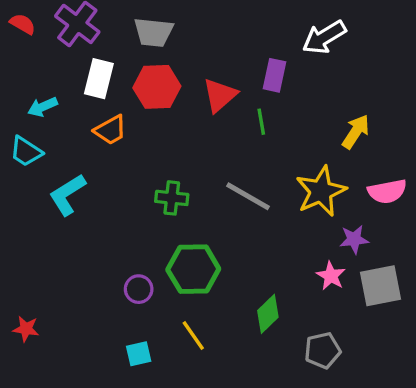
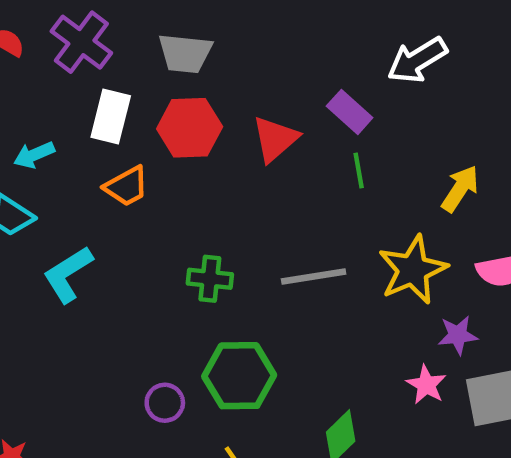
purple rectangle: (274, 75) -> (350, 112), turned -60
green line: (261, 122) -> (359, 171), moved
gray line: (248, 196) -> (314, 277), turned -39

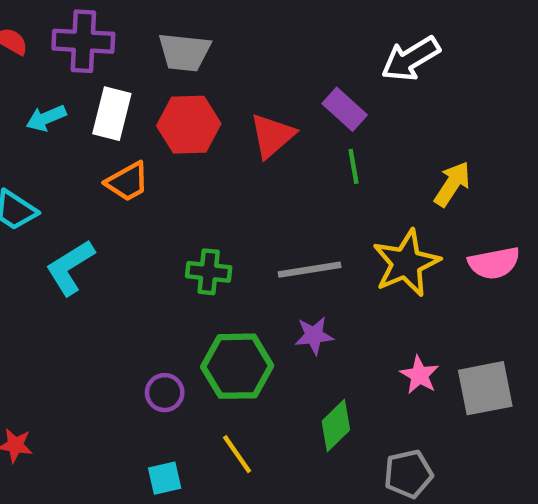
purple cross: (81, 42) -> (83, 41), turned -34
cyan arrow: (34, 155) -> (46, 118), moved
purple star: (458, 335) -> (314, 335), moved

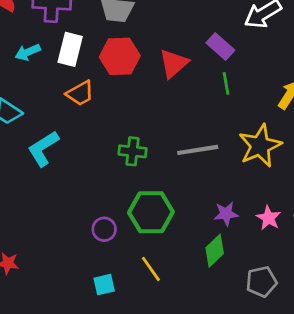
purple star: (314, 335) -> (226, 214), moved

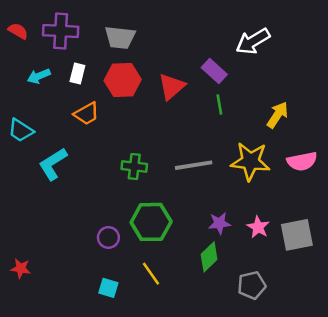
white rectangle: (70, 49) -> (77, 74), size x0.7
yellow star: (260, 146) -> (250, 161), turned 30
cyan square: (104, 285) -> (108, 288), turned 30

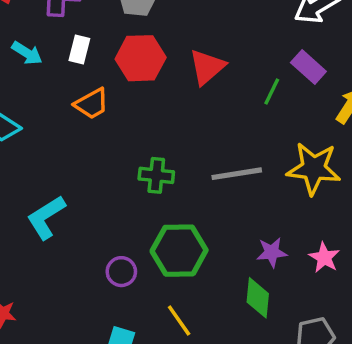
purple rectangle: (214, 71) -> (308, 67), moved
cyan arrow: (39, 76) -> (27, 53), turned -125
green line: (219, 105) -> (272, 91), turned 36
cyan L-shape: (53, 164) -> (46, 217), moved
green diamond: (209, 257) -> (258, 298), turned -40

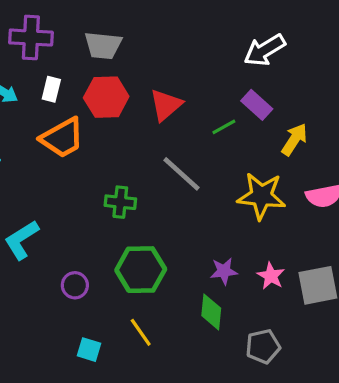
green line: (272, 91) -> (224, 127), turned 35
orange trapezoid: (92, 104) -> (62, 138), size x1.4
gray line: (237, 174) -> (181, 174), moved, turned 51
purple circle: (121, 272) -> (75, 285), moved

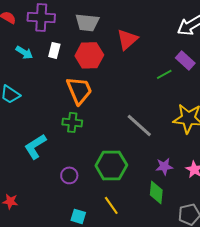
red triangle: (166, 105) -> (127, 39), moved
orange trapezoid: (62, 138) -> (79, 90), moved, turned -84
gray line: (181, 174) -> (139, 125), moved
green cross: (120, 202) -> (72, 122), moved

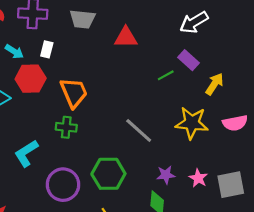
red triangle: (127, 39) -> (126, 37), turned 40
red hexagon: (89, 55) -> (31, 79), moved
purple circle: (69, 175) -> (63, 185), size x1.8

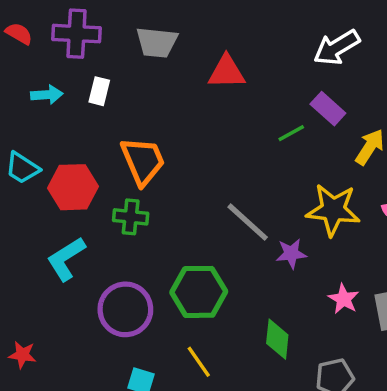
cyan arrow: (14, 52) -> (47, 95), turned -36
red hexagon: (31, 79) -> (73, 187), moved
purple star: (166, 175) -> (291, 254), moved

